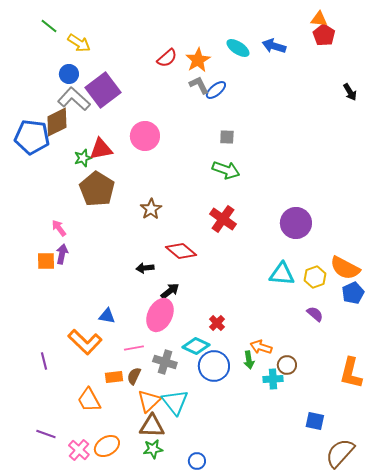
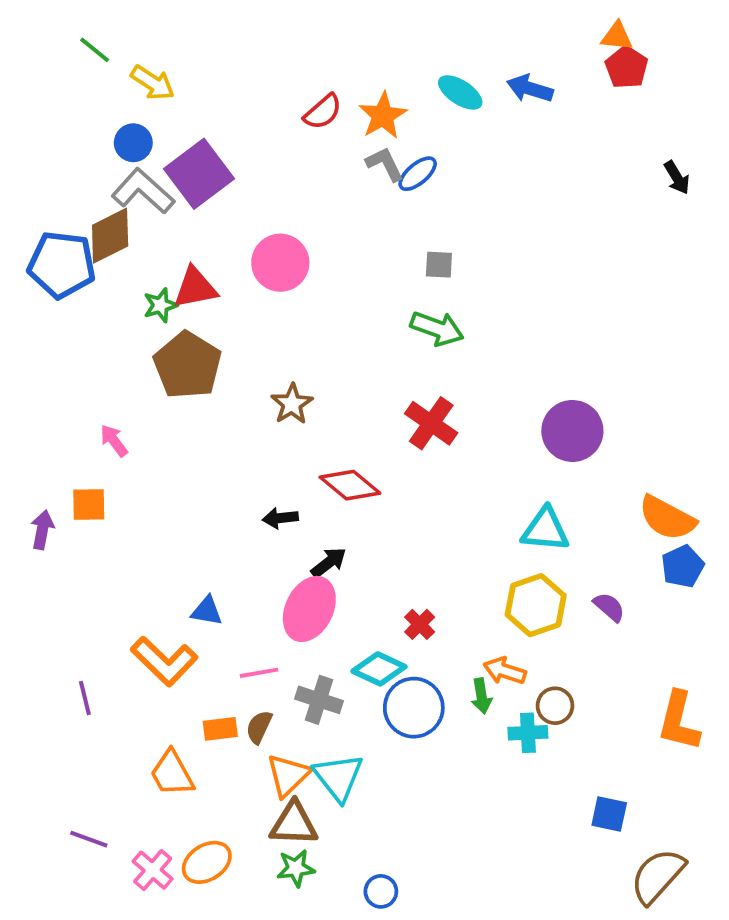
purple arrow: (62, 254) -> (42, 530), moved
yellow hexagon: (315, 277) -> (536, 605), moved, size x1.4

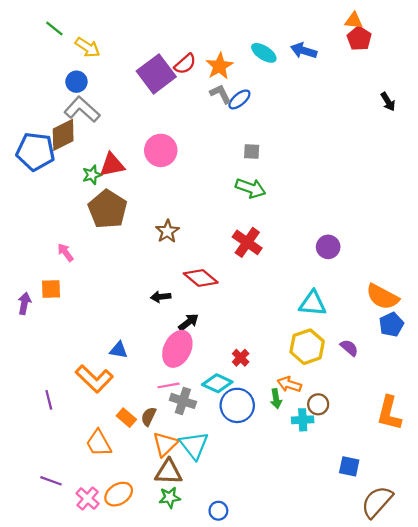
purple square: (199, 174) -> (156, 74), moved
purple circle: (572, 431) -> (328, 247), size x0.7
pink line: (259, 673) -> (169, 385), moved
orange rectangle: (220, 729) -> (126, 418), turned 48

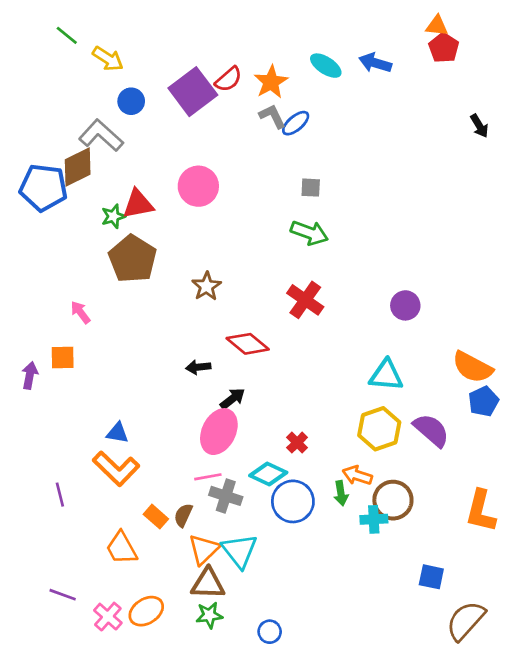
blue circle: (76, 82) -> (131, 101), moved
purple semicircle: (349, 348) -> (431, 430), size x1.6
blue triangle: (119, 350) -> (117, 433), moved
brown circle: (318, 404) -> (393, 500), size x1.5

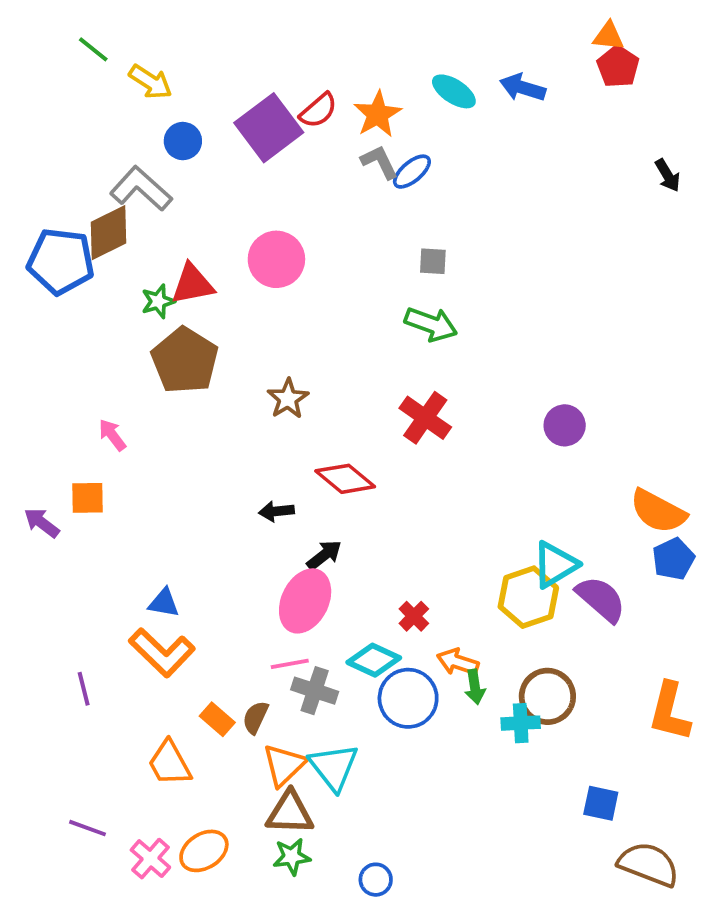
purple arrow: (30, 375) -> (42, 523), turned -64
cyan triangle: (386, 375) -> (555, 565), moved, turned -36
orange arrow: (357, 475) -> (458, 662), moved
brown semicircle: (466, 621) -> (649, 864), turned 69

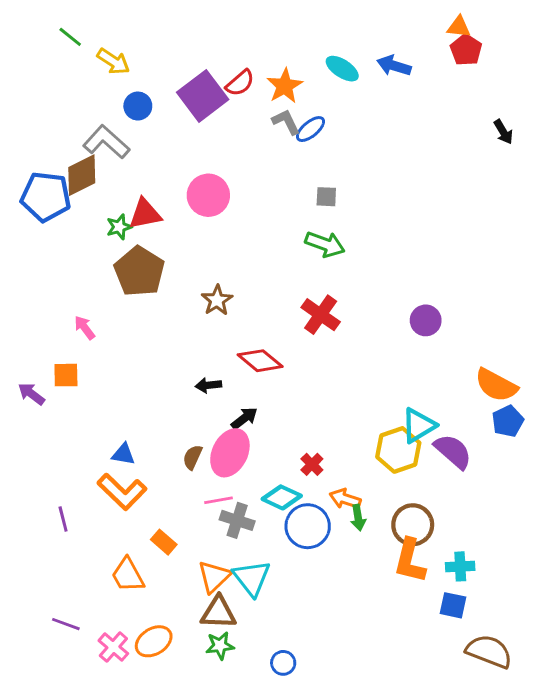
orange L-shape: (670, 712) -> (410, 561), moved
brown semicircle: (255, 717) -> (193, 457), moved
cyan cross: (521, 723) -> (460, 566), moved

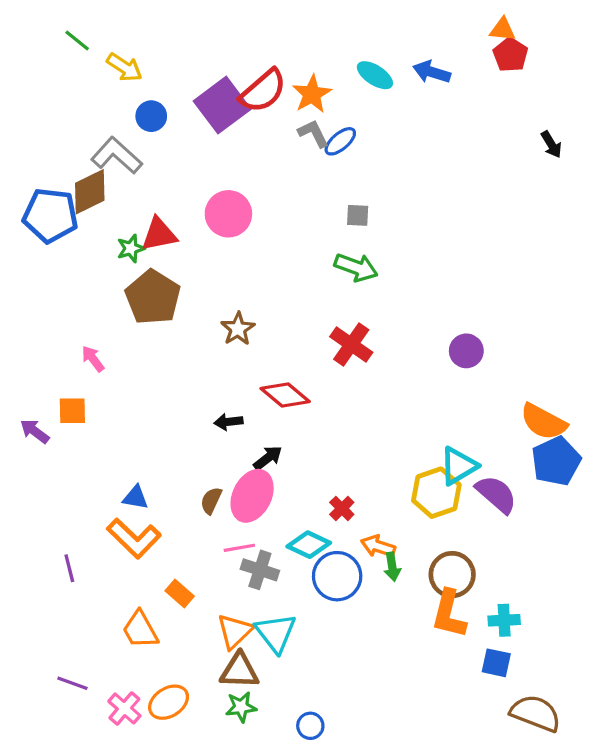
red semicircle: (240, 83) -> (263, 91), size x1.5
blue pentagon: (508, 421) -> (556, 461), size x1.4

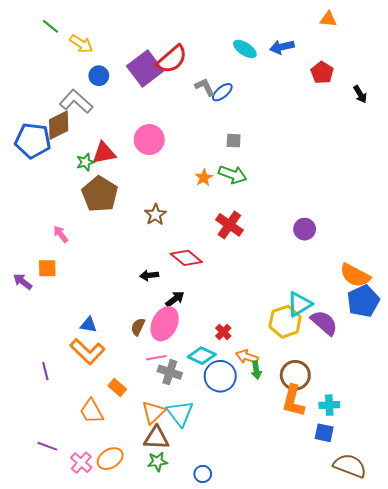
red pentagon: (510, 55) -> (322, 73), moved
blue arrow: (432, 72) -> (282, 47), turned -30
orange star: (312, 94) -> (204, 178), moved, size x0.7

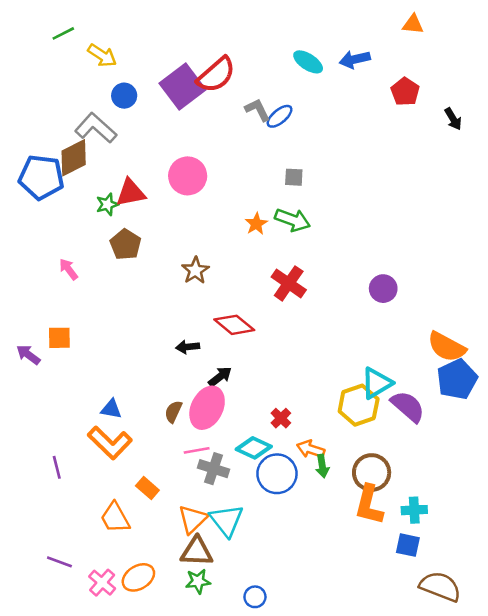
green line: (50, 26) -> (63, 33), turned -66
brown pentagon: (100, 194) -> (125, 245), size x0.7
pink arrow: (61, 234) -> (68, 269), moved

